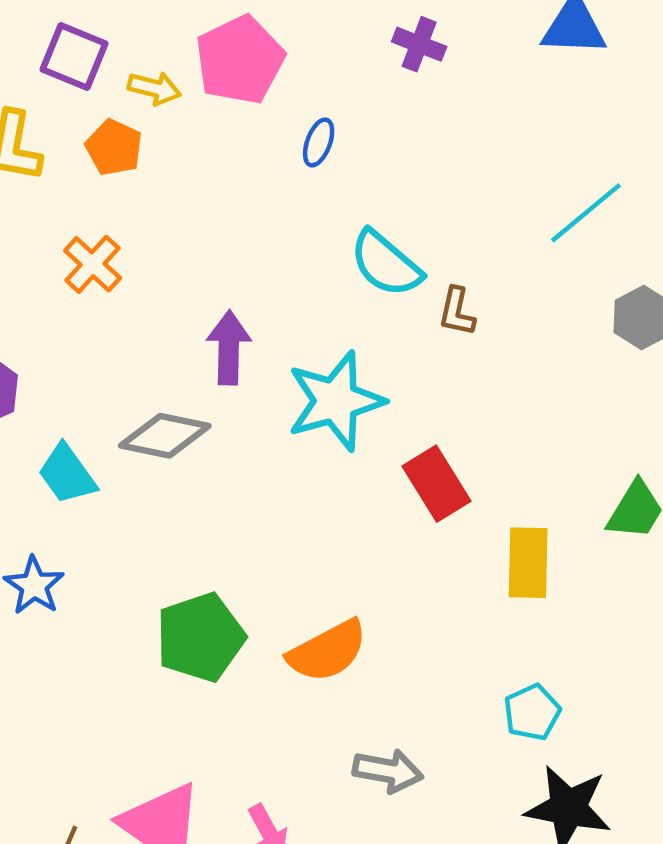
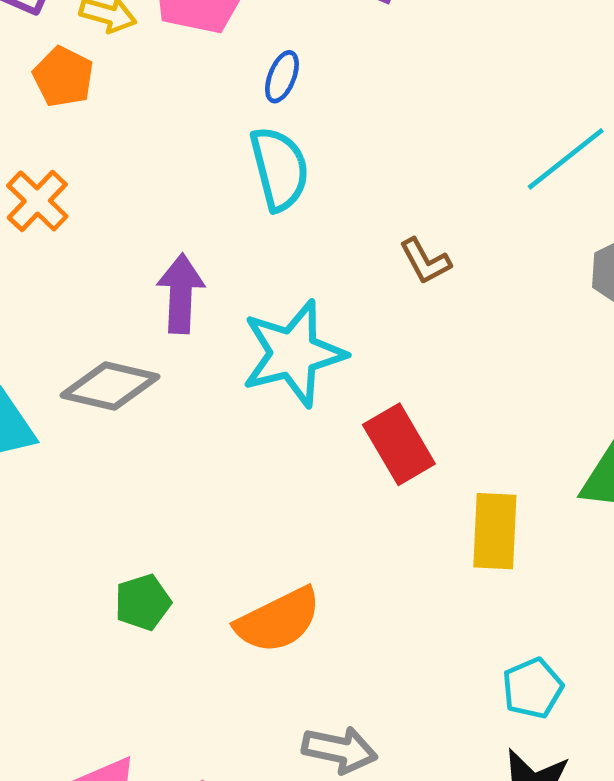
cyan semicircle: (386, 264) -> (279, 169), moved, turned -146
brown L-shape: (457, 312) -> (425, 261), turned -42
green pentagon: (200, 637) -> (143, 602), size x0.6
cyan pentagon: (532, 712) -> (533, 688), moved

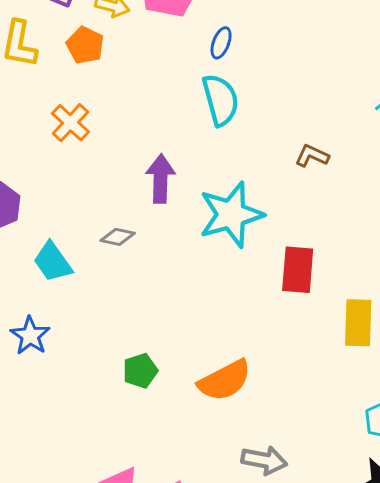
brown L-shape: (425, 261) -> (312, 156), turned 144
gray diamond: (110, 386) -> (118, 237), size x0.6
red rectangle: (399, 444) -> (298, 270), turned 36

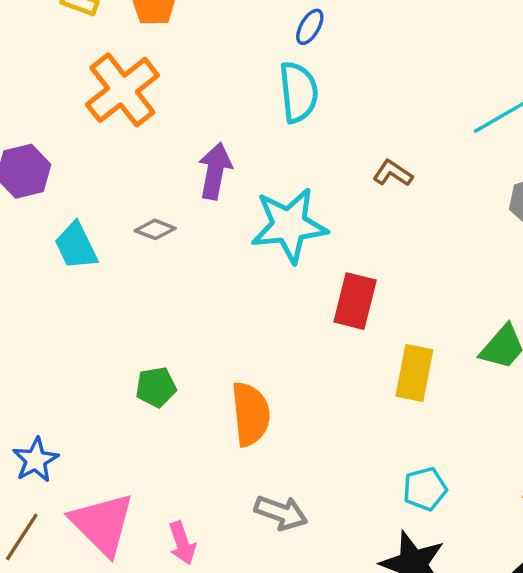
orange cross: (70, 123) -> (122, 90), size x1.6
blue star: (30, 336) -> (36, 460), moved
orange semicircle: (225, 381) -> (251, 414), turned -78

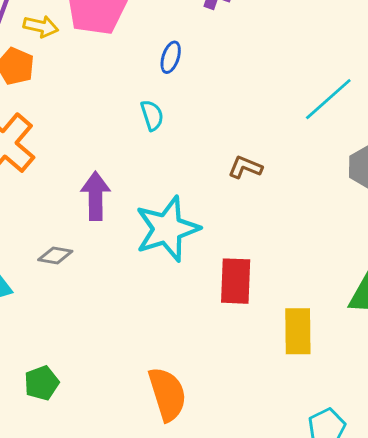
blue ellipse: (310, 27) -> (171, 57), moved
cyan semicircle: (298, 92) -> (152, 115), size x0.6
green pentagon: (156, 387) -> (42, 383), moved

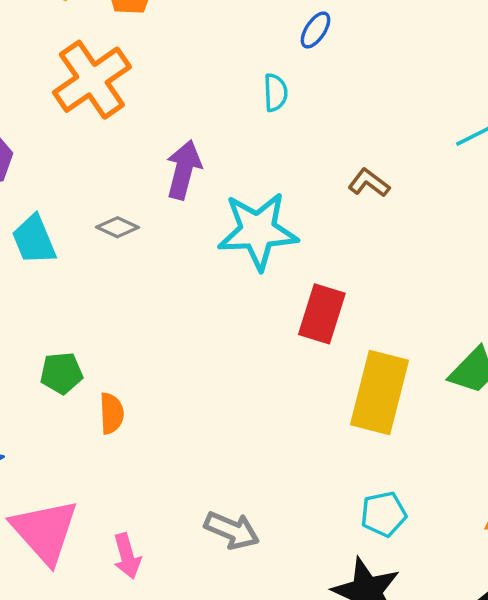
yellow rectangle: (298, 331) -> (379, 392), size x1.4
orange semicircle: (167, 394) -> (111, 413), moved, size x0.6

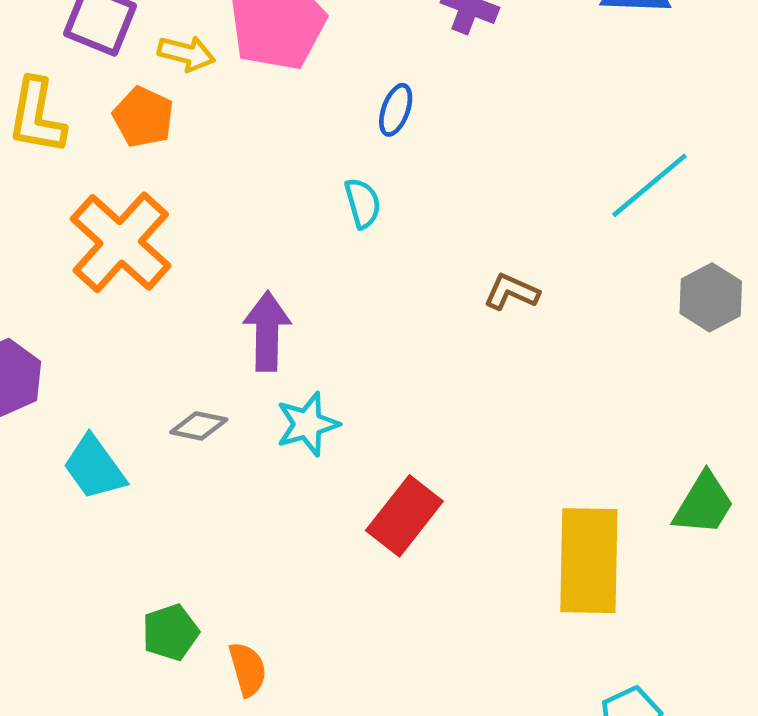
cyan star: (258, 231) -> (307, 424), moved, size x0.6
red rectangle: (322, 314) -> (404, 516), moved, turned 34

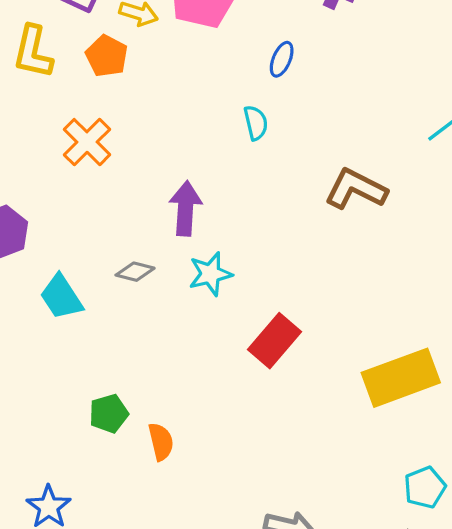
orange cross: (121, 242) -> (87, 142), size x0.7
brown L-shape: (511, 292) -> (356, 189), size x1.6
yellow rectangle: (589, 561) -> (401, 378), turned 66

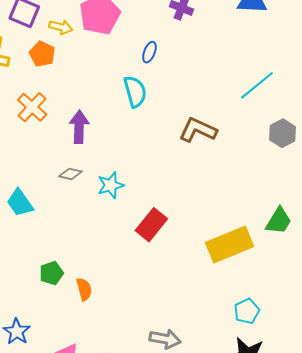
cyan semicircle: (256, 123) -> (135, 92), size x1.5
purple arrow: (185, 208) -> (79, 127), moved
gray diamond: (135, 272) -> (70, 174), moved

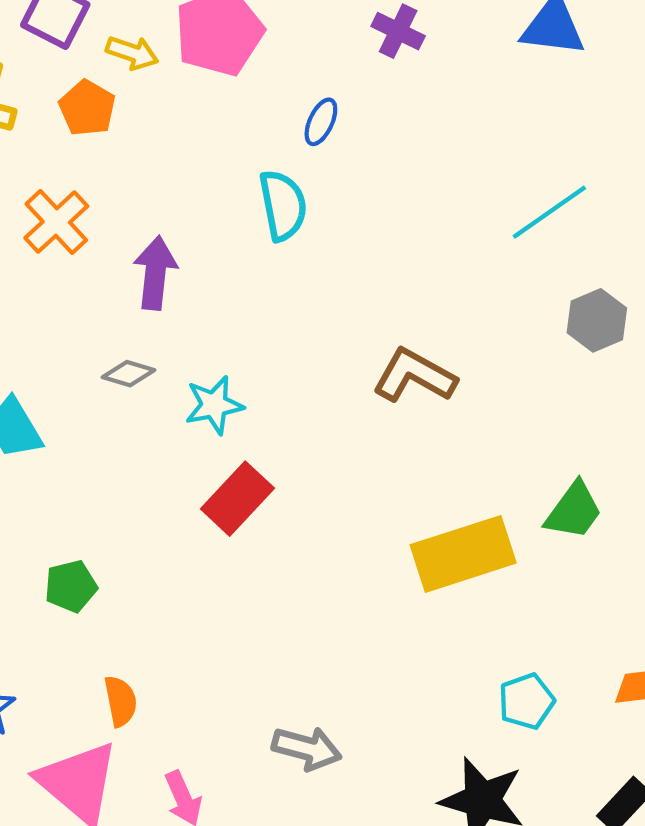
brown L-shape: (198, 130) -> (414, 376), moved
red rectangle: (151, 225) -> (237, 499), moved
orange semicircle: (84, 289) -> (121, 701), moved
cyan pentagon: (247, 311) -> (526, 701), moved

